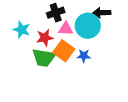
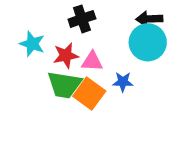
cyan circle: (88, 26) -> (148, 42), moved
pink triangle: (66, 29) -> (92, 61), moved
orange square: (64, 51) -> (89, 94), moved

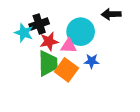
black cross: (82, 19) -> (39, 24), moved
cyan circle: (148, 42) -> (81, 32), moved
green trapezoid: (64, 85) -> (48, 63), turned -100

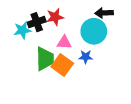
cyan circle: (81, 32) -> (94, 31), moved
cyan star: (24, 33) -> (22, 30), turned -30
red star: (49, 41) -> (55, 17), moved

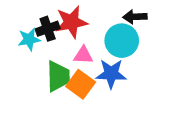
red star: (55, 17) -> (71, 22), size x1.4
blue star: (86, 57) -> (111, 74), size x1.6

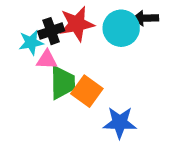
cyan circle: (122, 41) -> (121, 28), moved
pink triangle: (83, 55) -> (47, 60), moved
blue star: (111, 74) -> (120, 123), moved

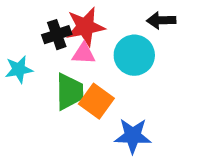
cyan circle: (121, 28) -> (134, 55), moved
cyan star: (31, 42) -> (19, 69), moved
pink triangle: (47, 60) -> (84, 54), moved

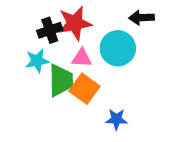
pink triangle: (84, 54) -> (82, 58), moved
cyan star: (19, 69) -> (37, 61), moved
blue star: (133, 136) -> (116, 119), size x0.7

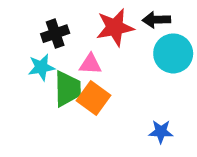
red star: (75, 23) -> (115, 27), moved
cyan circle: (118, 48) -> (173, 53), moved
blue star: (116, 119) -> (161, 132), moved

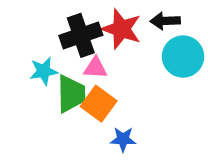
red star: (115, 27) -> (121, 29), turned 30
black cross: (55, 34) -> (81, 35), moved, size x1.4
blue star: (161, 132) -> (123, 139), moved

